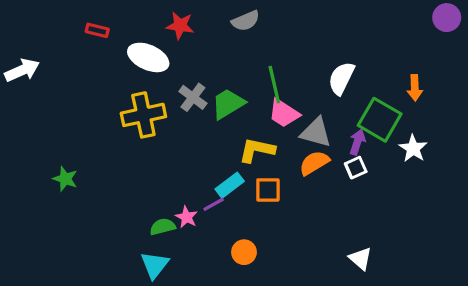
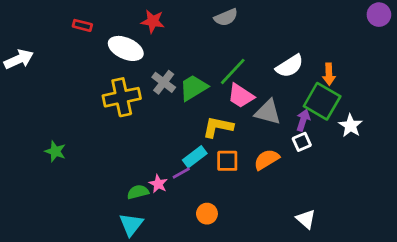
gray semicircle: (246, 21) -> (226, 17), moved
white semicircle: (341, 78) -> (290, 66), turned -148
green line: (274, 85) -> (233, 71), turned 56
orange arrow: (415, 88) -> (329, 74), moved
orange semicircle: (314, 163) -> (267, 159), moved

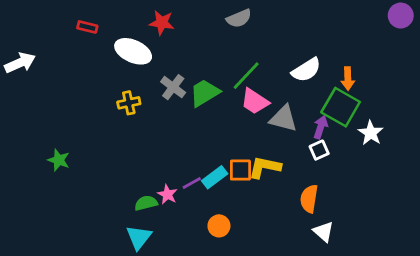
yellow cross: (122, 97) -> (129, 103), size x0.6
yellow L-shape: (218, 127) -> (265, 167), moved
cyan rectangle: (195, 157) -> (215, 177), moved
orange semicircle: (267, 159) -> (309, 199), moved, turned -50

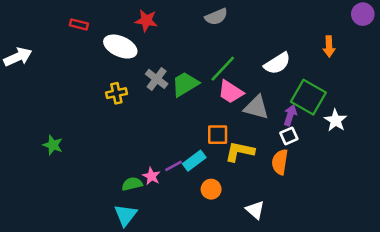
orange arrow: (348, 78) -> (329, 47), moved
orange square: (240, 170) -> (218, 135), moved
orange semicircle: (309, 199) -> (280, 162), moved
orange circle: (219, 226) -> (211, 189), moved
white triangle: (323, 232) -> (255, 210), moved

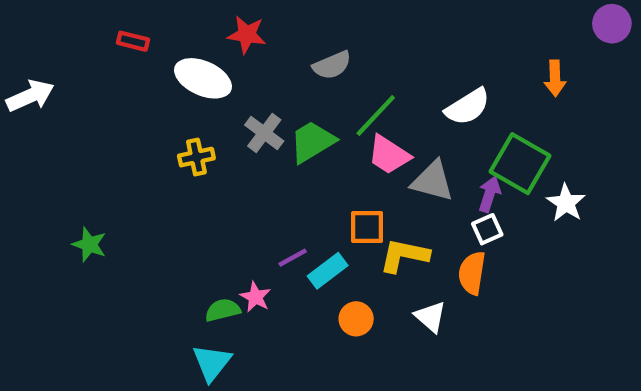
gray semicircle: (216, 17) -> (332, 65), moved
purple line: (173, 166) -> (293, 258), moved
white triangle: (255, 210) -> (430, 317), moved

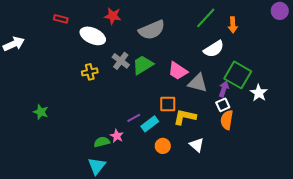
gray semicircle: (332, 65) -> (152, 30), size x1.5
orange arrow: (555, 78) -> (233, 25), moved
green line: (376, 115) -> (206, 18), moved
orange semicircle: (472, 273) -> (227, 120), moved

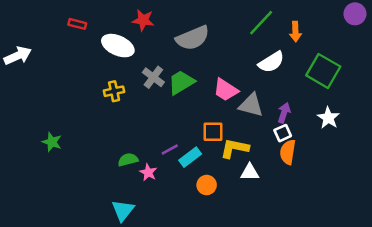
green square: (238, 75) -> (323, 71), moved
green semicircle: (102, 142) -> (128, 160), moved
white triangle: (197, 145) -> (250, 172), moved, turned -42

